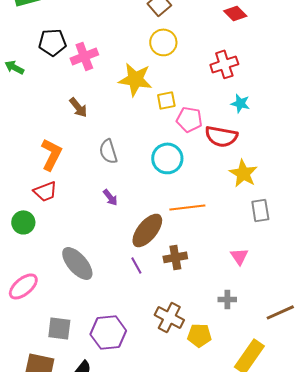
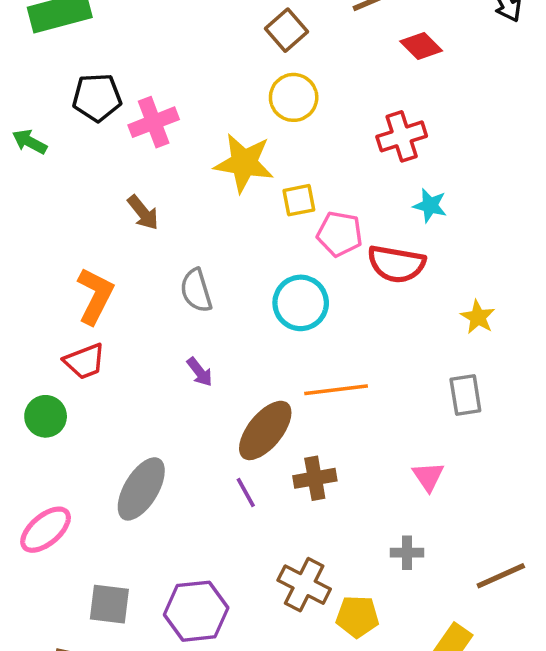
yellow star: (243, 173) -> (478, 317), moved, size x0.7
gray ellipse: (77, 263) -> (141, 489), turned 72

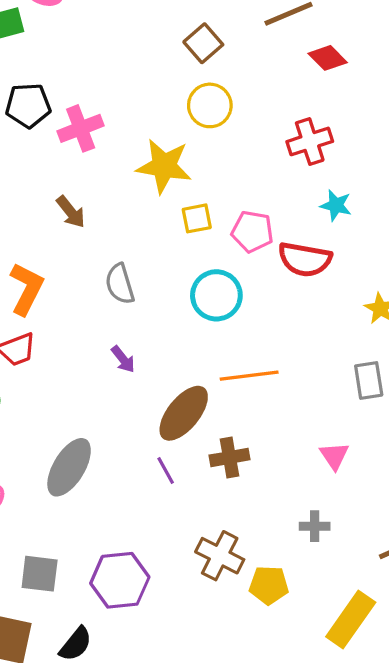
yellow square: (299, 200) -> (197, 218), moved

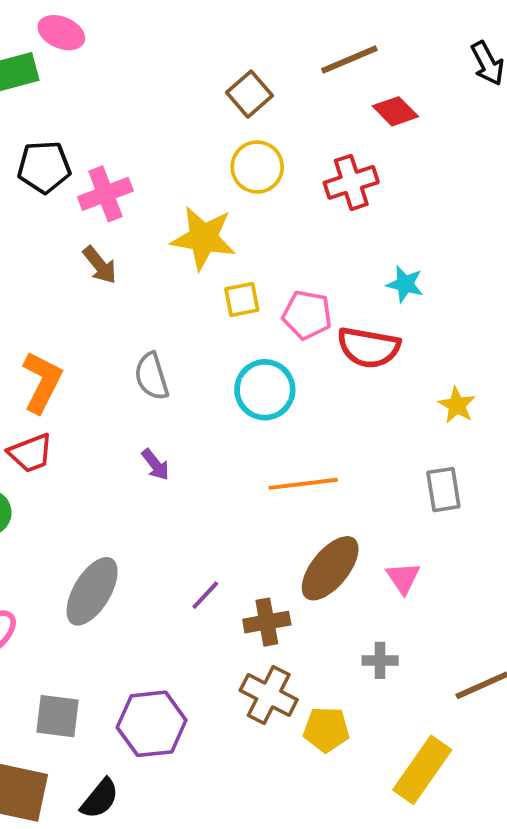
red cross: (310, 141) -> (351, 182), moved
brown arrow: (71, 212) -> (100, 265), moved
brown ellipse: (184, 413) -> (330, 568), moved
brown cross: (230, 457) -> (267, 622), moved
purple line: (166, 471) -> (205, 595), turned 72

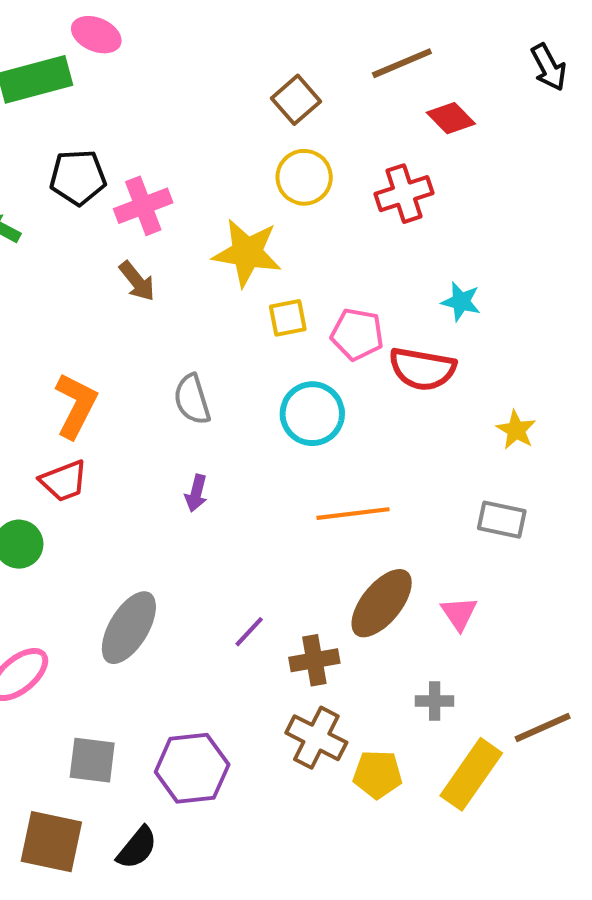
purple arrow: (155, 465) -> (196, 493), turned 52
gray rectangle: (443, 490) -> (502, 520), turned -69
yellow rectangle: (422, 770) -> (471, 774), moved

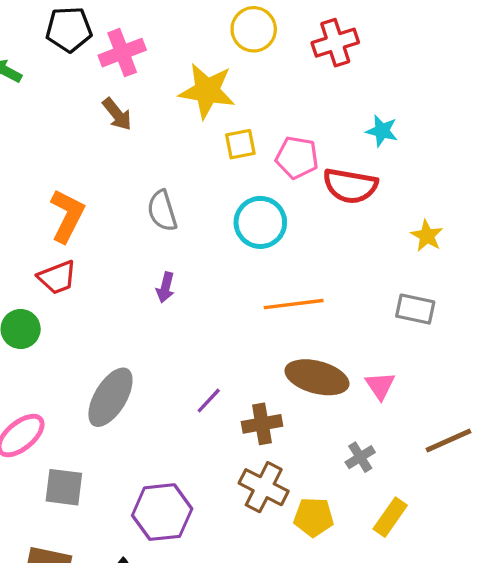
brown ellipse: (382, 603) -> (317, 377), turned 66
gray cross: (435, 701) -> (360, 457), turned -32
brown line: (543, 727) -> (448, 441), moved
gray square: (92, 760) -> (64, 487), moved
yellow rectangle: (471, 774) -> (390, 517), size x0.7

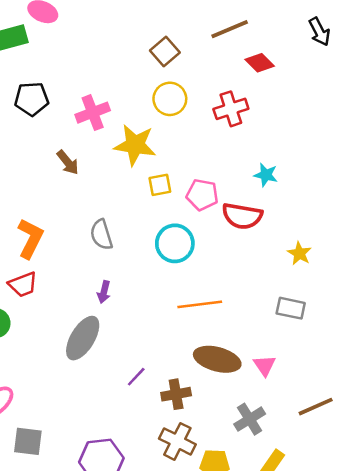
pink cross: (122, 53) -> (93, 113), moved
gray ellipse: (110, 397) -> (83, 338), moved
gray cross: (360, 457) -> (250, 419), size x1.4

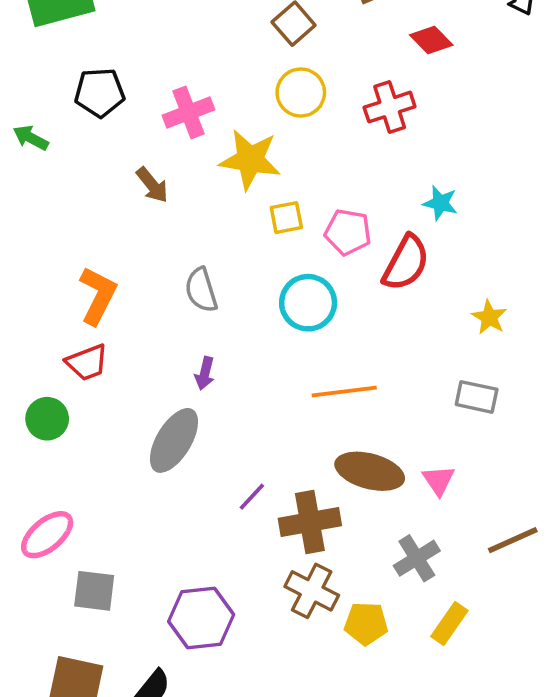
red semicircle: (242, 216) -> (406, 263), turned -72
brown cross: (176, 394) -> (310, 522), size x1.4

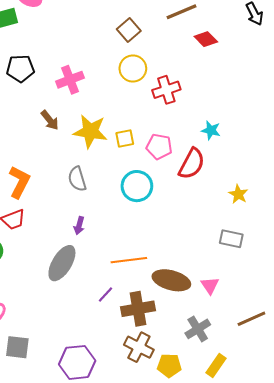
red cross: (390, 107) -> (166, 90), moved
yellow star: (250, 160) -> (90, 131), moved
orange line: (344, 392) -> (129, 260), moved

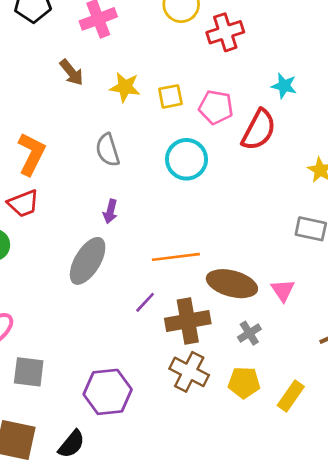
yellow star: (90, 131) -> (125, 87), size x0.7
gray cross: (198, 329) -> (249, 333), moved, size x0.7
yellow pentagon: (169, 365) -> (244, 383), moved

